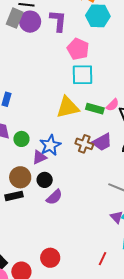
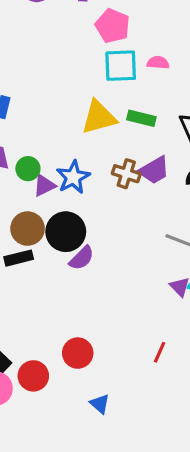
pink semicircle: (113, 105) -> (158, 63), moved, turned -128
purple triangle: (39, 157) -> (44, 186), moved
black circle: (45, 180) -> (66, 232), size x1.6

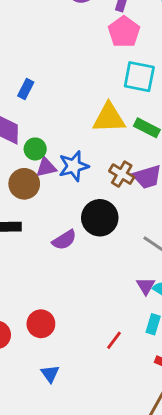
pink pentagon: (113, 26) -> (124, 32), moved
brown circle: (28, 229) -> (24, 184), moved
black circle: (66, 232) -> (100, 218), moved

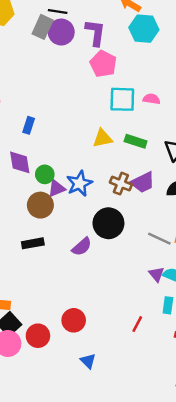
yellow triangle: (109, 118) -> (102, 138), size x0.7

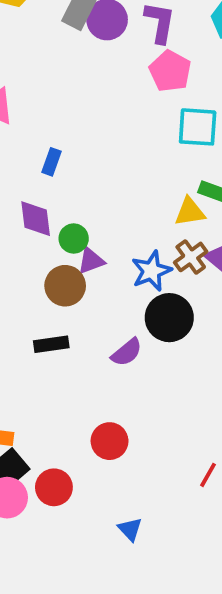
yellow triangle: (102, 138) -> (190, 212), moved
blue star: (79, 183) -> (151, 271), moved
brown cross: (121, 184) -> (191, 257), turned 30
red circle: (74, 320) -> (110, 441), moved

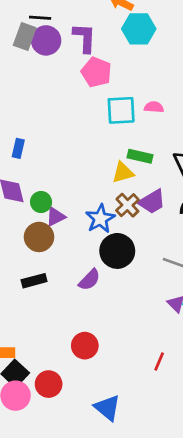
blue triangle: (130, 529) -> (107, 408), size x1.5

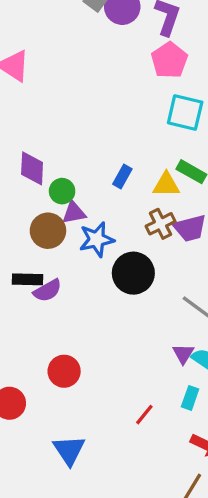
blue rectangle: (18, 148) -> (122, 177), moved
blue star: (100, 219) -> (97, 239), moved
purple semicircle: (89, 280) -> (48, 291), moved

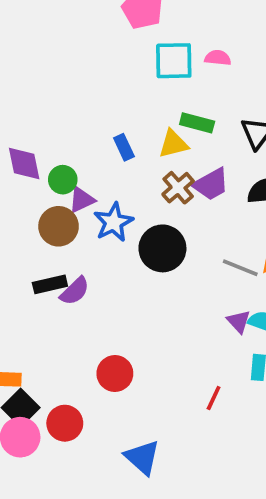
blue rectangle: (122, 177) -> (124, 147), turned -40

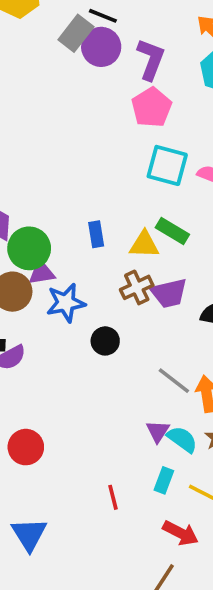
green circle: (63, 180) -> (29, 248), size x1.5
black circle: (162, 248) -> (105, 341), size x0.6
red line: (214, 398) -> (113, 497), turned -55

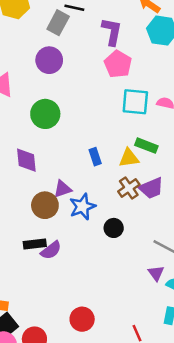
purple circle: (101, 47) -> (49, 60), moved
green circle: (29, 248) -> (45, 114), moved
purple triangle: (158, 431) -> (156, 273), moved
red circle: (26, 447) -> (82, 319), moved

